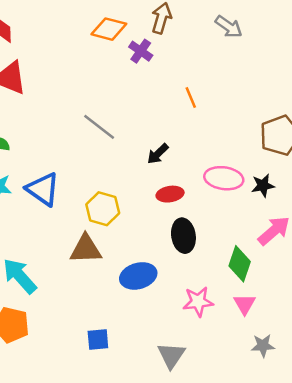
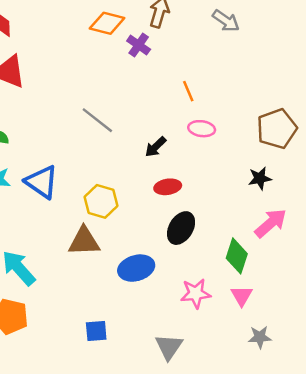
pink ellipse: (224, 178) -> (202, 129), moved, size x0.7
black ellipse: (183, 236) -> (181, 228), turned 40

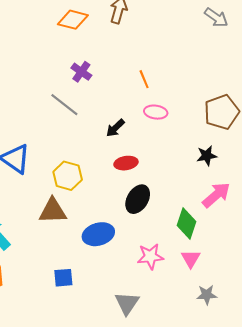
gray arrow: (226, 21) -> (216, 18), moved
purple cross: (139, 45) -> (81, 72), moved
blue square: (96, 331) -> (63, 278), moved

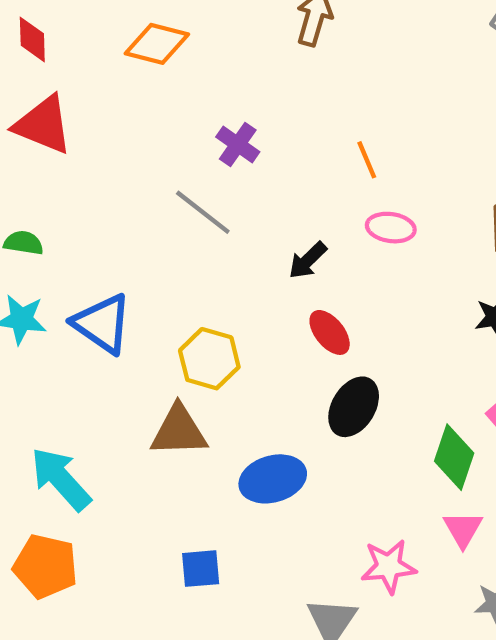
orange diamond: (73, 20) -> (157, 44), moved
red ellipse: (126, 163) -> (330, 332), turned 60
pink star: (150, 256) -> (389, 566), moved

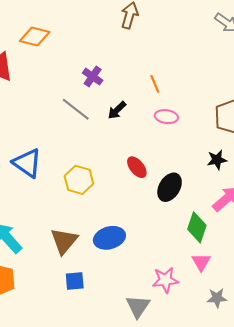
orange diamond: (157, 44) -> (35, 36), moved
black arrow: (308, 260) -> (117, 110), moved
black ellipse: (354, 407) -> (170, 187), moved
brown triangle: (179, 431) -> (64, 241), moved, turned -48

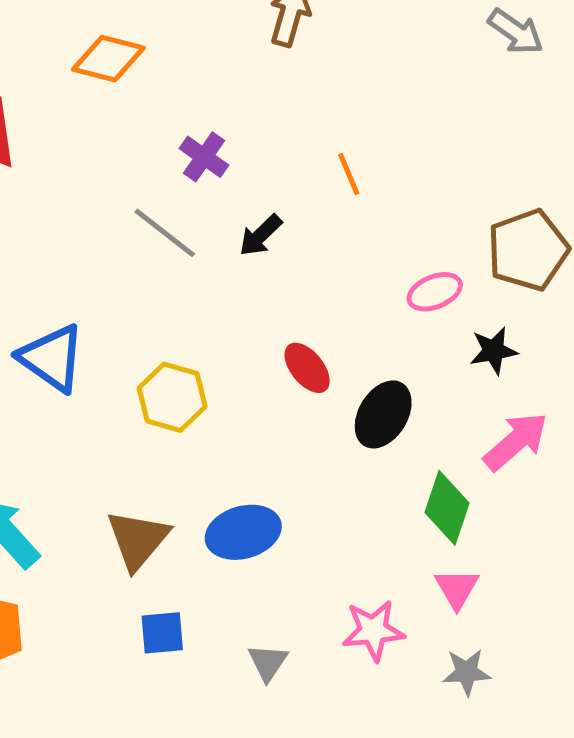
orange diamond: (35, 36) -> (108, 59), moved
pink ellipse: (166, 117) -> (435, 292), moved, turned -30
gray star: (217, 298) -> (467, 672), moved
gray triangle: (138, 306) -> (268, 662), moved, size x0.7

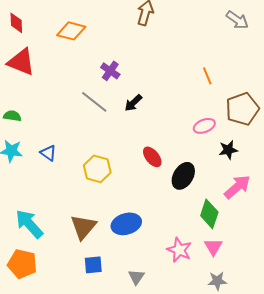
orange line: (349, 174) -> (207, 76), moved
blue triangle: (52, 358) -> (48, 153), size x0.6
pink star: (373, 630) -> (179, 250), moved, turned 30

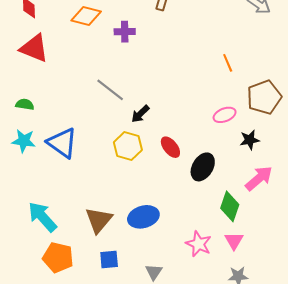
purple cross: (110, 71) -> (125, 32), moved, turned -36
black arrow: (133, 103) -> (140, 114), moved
blue triangle: (48, 153) -> (62, 143), size x1.8
yellow hexagon: (97, 169) -> (128, 146), moved
orange pentagon: (22, 264) -> (58, 257), moved

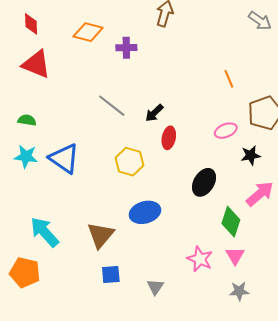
black arrow: (140, 114) -> (154, 113), moved
red ellipse: (170, 147) -> (169, 138), moved, turned 50
blue ellipse: (143, 217) -> (145, 212), moved
orange pentagon: (58, 257) -> (25, 272), moved

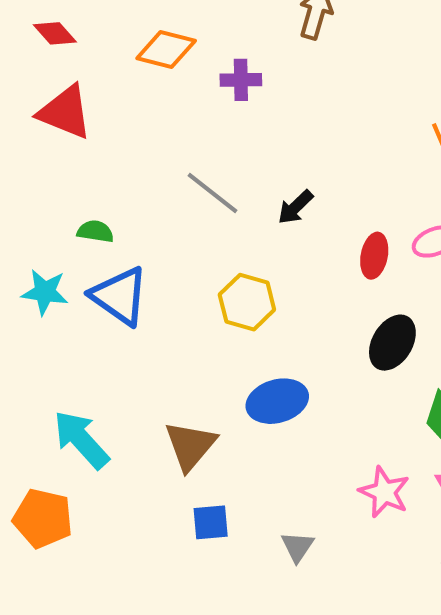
red diamond: (31, 24) -> (55, 33), turned -40
green semicircle: (27, 120) -> (95, 231), moved
red ellipse: (169, 138) -> (374, 256), moved

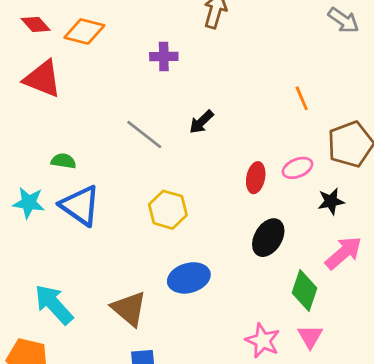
orange diamond: (166, 50) -> (84, 31), moved
black arrow: (295, 207) -> (201, 122), moved
brown triangle: (190, 446) -> (129, 309), turned -30

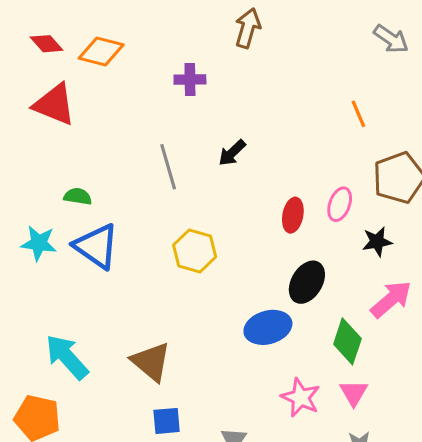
orange line: (302, 98) -> (358, 114), moved
gray line: (144, 134) -> (168, 167), turned 36
pink ellipse: (297, 168) -> (340, 204), turned -48
blue ellipse: (189, 278) -> (268, 327), moved

